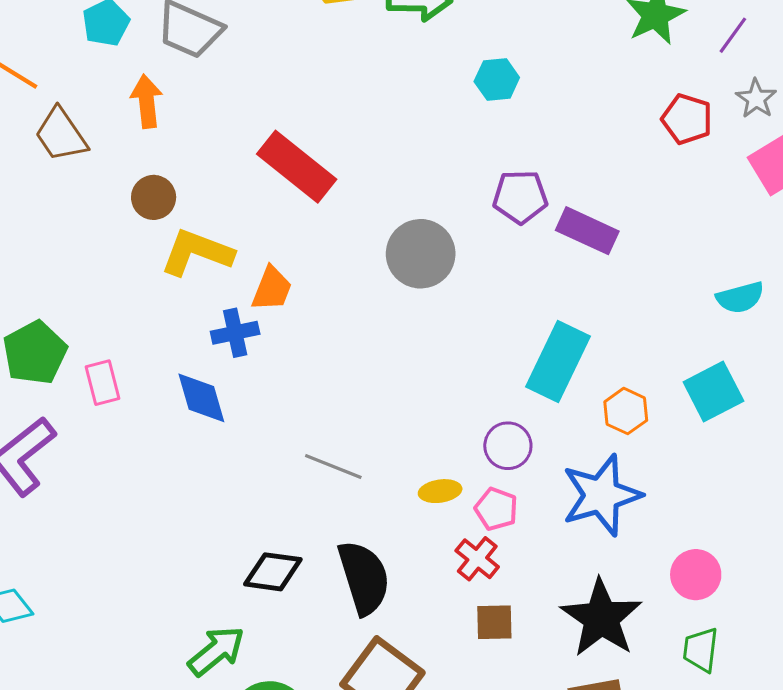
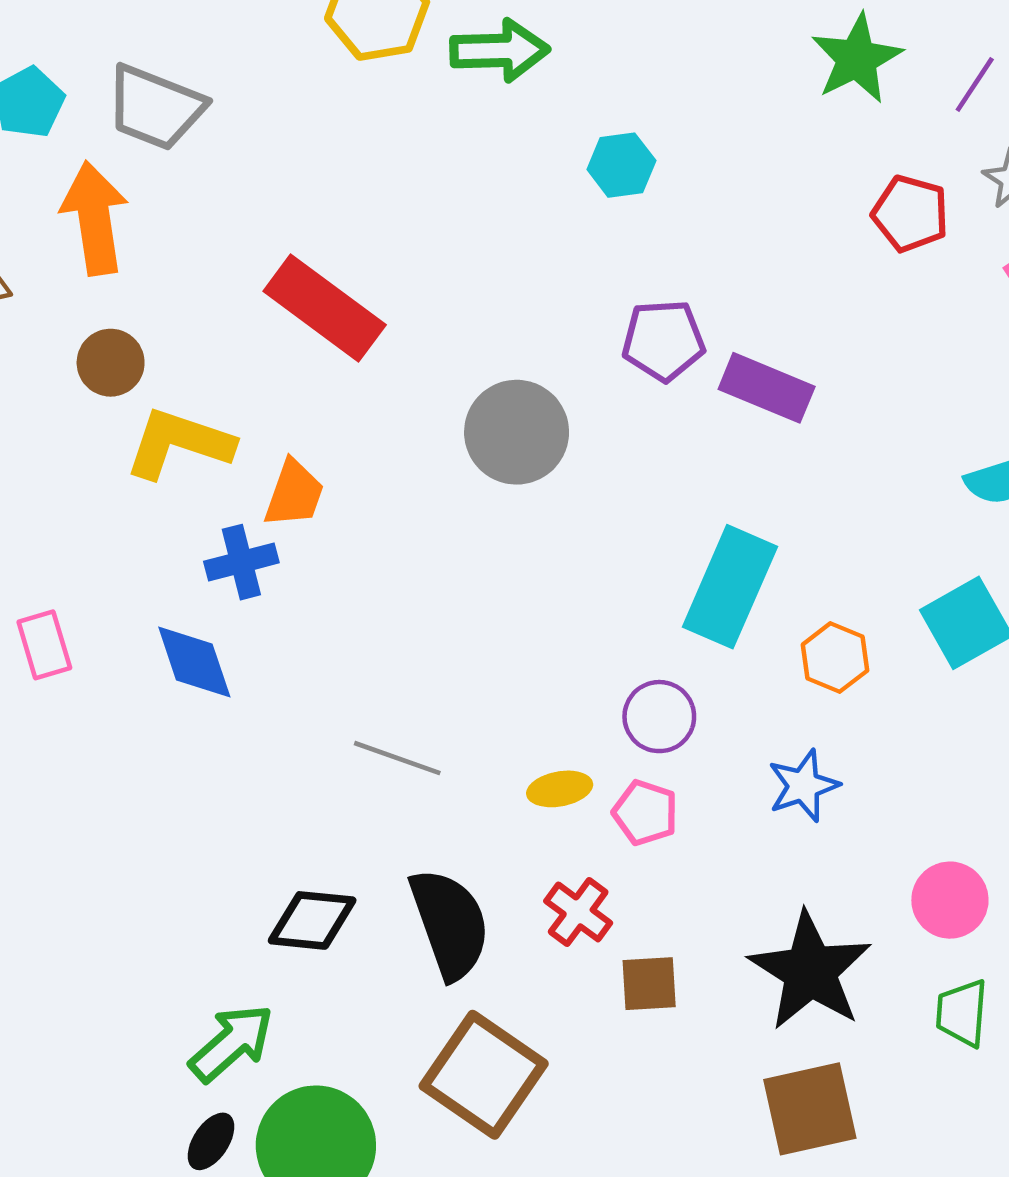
orange arrow: (147, 101) -> (95, 218), size x1.4
blue star: (602, 495) -> (803, 786), size x0.6
red cross: (477, 559) -> (578, 912), moved

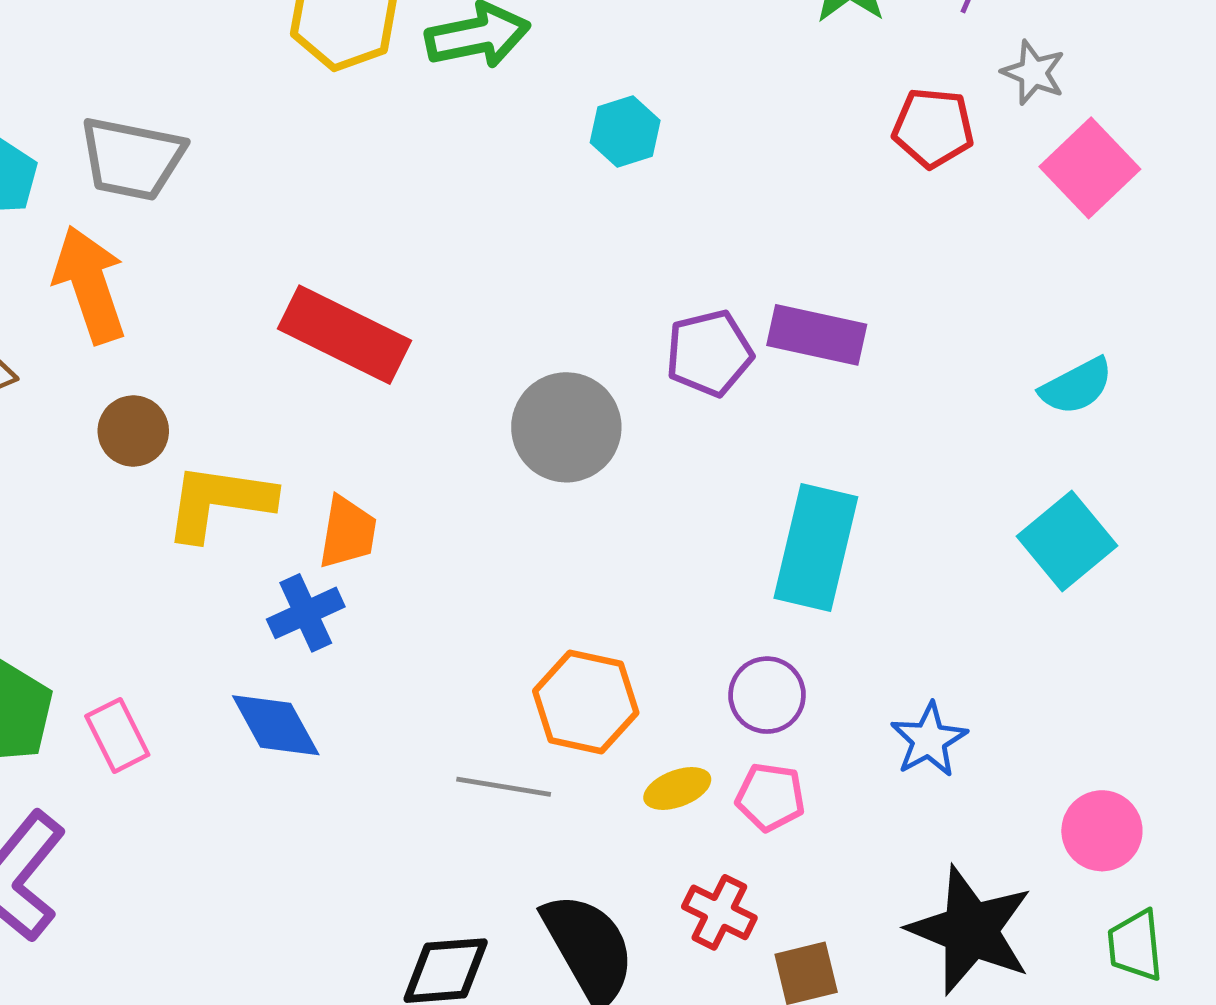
purple pentagon: (663, 340) -> (709, 353), moved
orange hexagon: (835, 658) -> (586, 702), moved, size x1.4

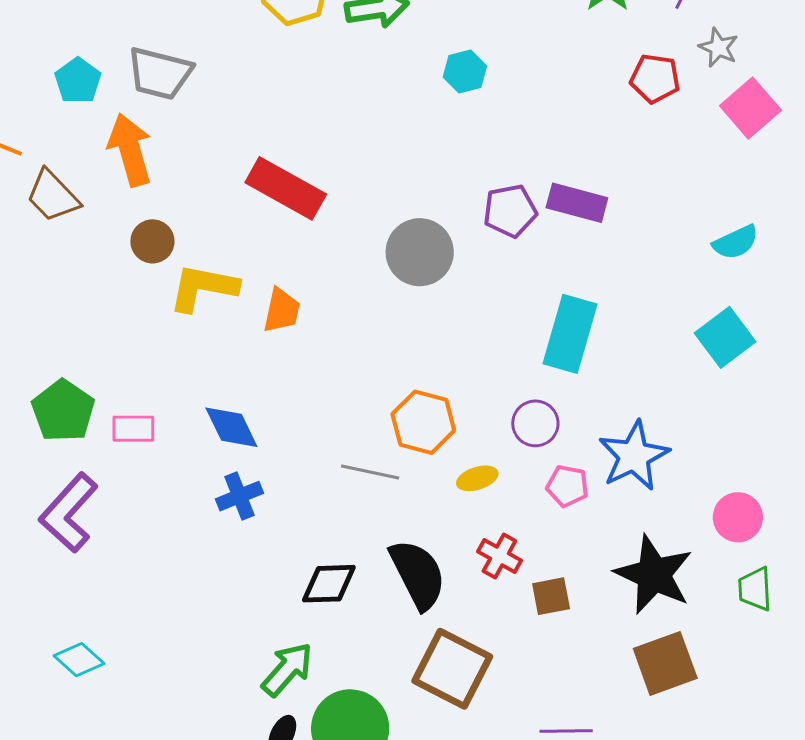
blue cross: (306, 613) -> (239, 496), moved
pink rectangle: (117, 735) -> (133, 429), turned -66
blue star: (929, 740) -> (634, 456), size x1.5
pink pentagon: (770, 797) -> (567, 486), moved

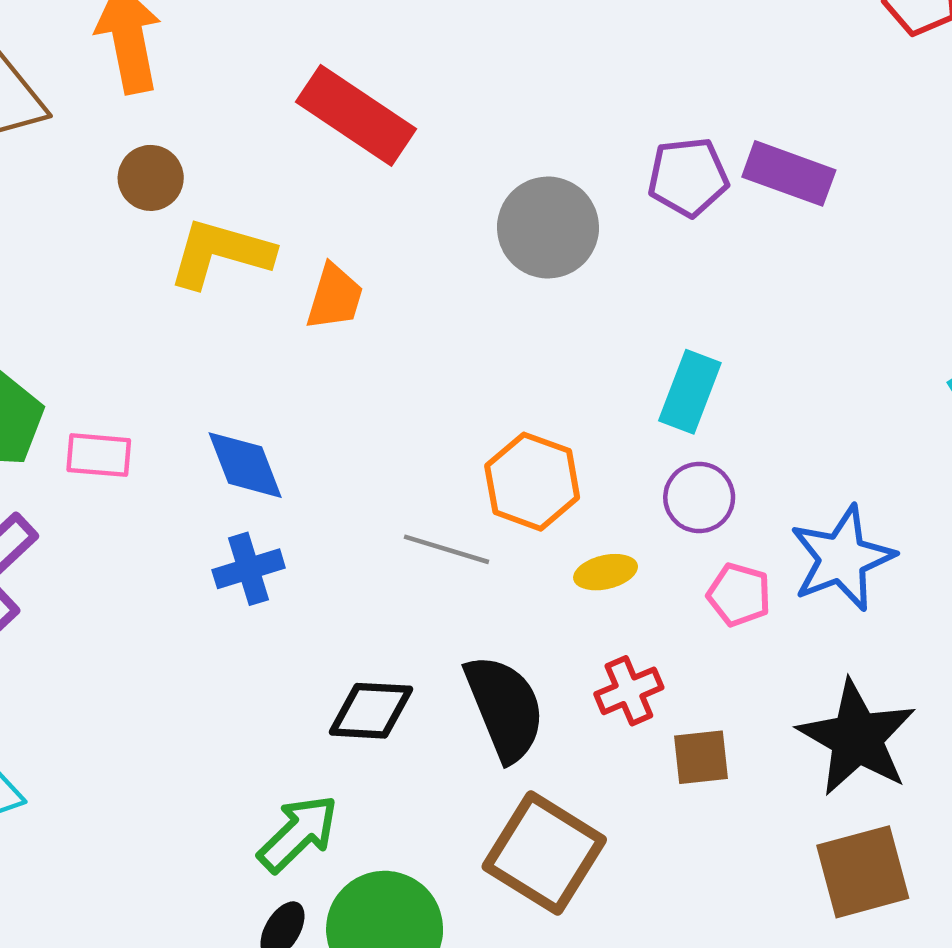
cyan rectangle: (570, 334) -> (690, 392), moved, size x0.7
red cross: (499, 556) -> (629, 691), turned 33

